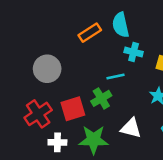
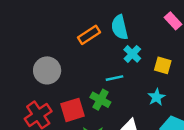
cyan cross: (134, 52) -> (132, 54), turned 30
green cross: (101, 98) -> (100, 100), turned -30

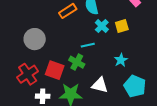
yellow square: (163, 65) -> (122, 26), moved, turned -32
red square: (73, 110) -> (55, 70), turned 36

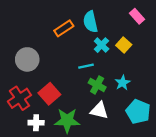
yellow square: (122, 26) -> (124, 45), turned -32
green cross: (77, 62) -> (97, 85), moved
red square: (55, 70) -> (49, 94), turned 30

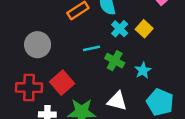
cyan line: (86, 66) -> (91, 48), moved
green cross: (97, 85) -> (115, 61), moved
red cross: (19, 98) -> (29, 88), turned 35

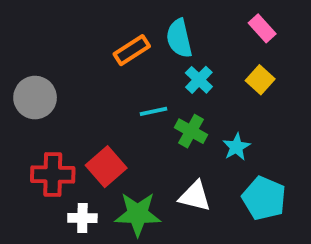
yellow square: (144, 29) -> (260, 80), moved
gray circle: (38, 45) -> (35, 98), moved

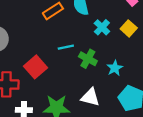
cyan cross: (199, 80) -> (102, 27), moved
red square: (106, 167) -> (35, 67), moved

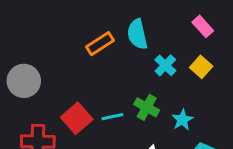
cyan line: (66, 47) -> (112, 117), moved

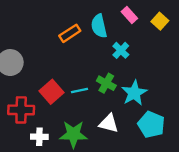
pink rectangle: (203, 26) -> (129, 15), moved
yellow square: (201, 67) -> (160, 21), moved
cyan star: (182, 120) -> (134, 93), size x1.5

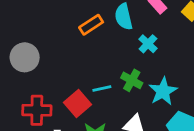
red square: (52, 92) -> (77, 103), moved

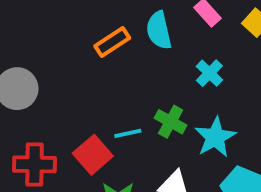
cyan cross: (148, 44) -> (209, 73), moved

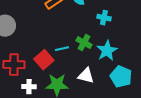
cyan cross: (209, 73) -> (104, 18), turned -32

